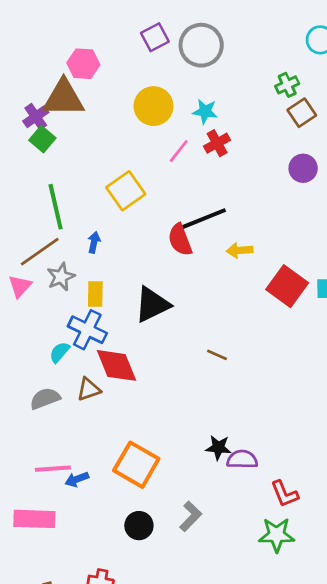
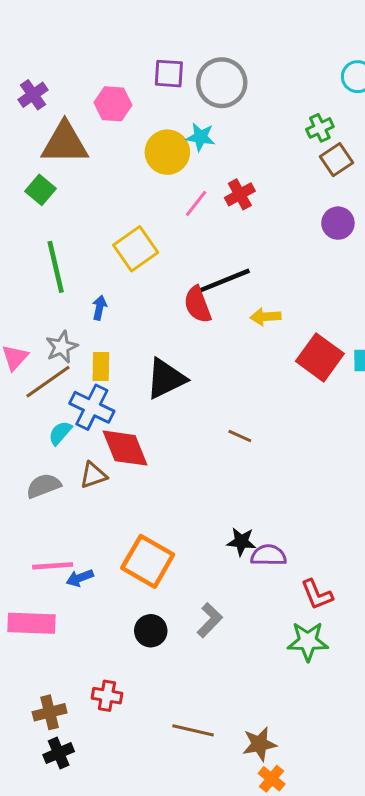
purple square: (155, 37) -> (169, 74), turned 32
pink hexagon: (83, 64) -> (113, 104), moved
cyan star: (205, 111) -> (201, 137), moved
purple cross: (36, 117) -> (33, 95), moved
brown line: (40, 252) -> (48, 382), moved

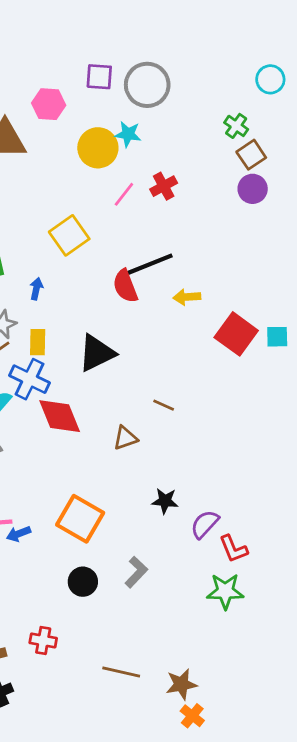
green cross: (320, 128) -> (236, 126), turned -30
purple circle: (338, 223) -> (253, 189), moved
brown triangle: (93, 475) -> (125, 438), moved
purple semicircle: (269, 555) -> (205, 524), moved, turned -48

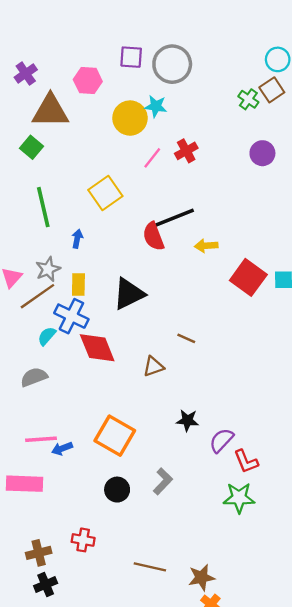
brown square: (251, 155) -> (272, 90), moved

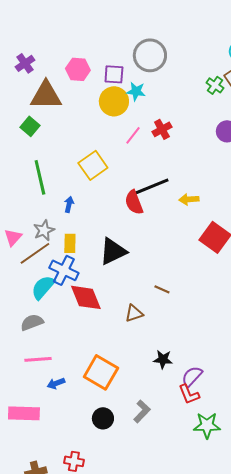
purple square: (131, 57) -> (114, 74), moved
yellow arrow: (206, 246) -> (189, 199), moved
cyan semicircle: (47, 336) -> (43, 287), size x1.5
pink line: (41, 439) -> (38, 359), moved
red L-shape: (246, 461) -> (189, 394), moved

